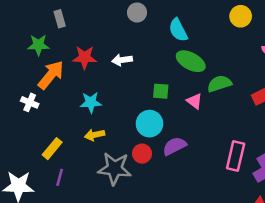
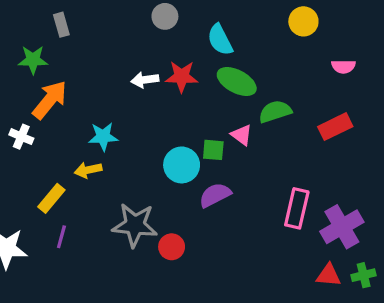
red star: (85, 57) -> (182, 76), moved
green square: (161, 91) -> (213, 150), moved
yellow arrow: (95, 135) -> (88, 170), moved
red circle: (142, 154) -> (172, 247), moved

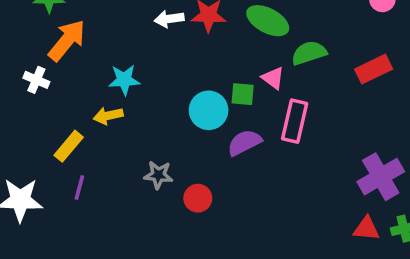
pink rectangle: (297, 208) -> (295, 121), moved
gray star: (135, 225) -> (158, 175), size x0.6

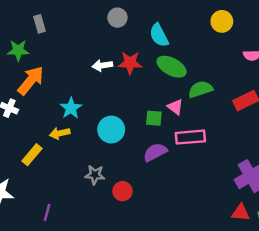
cyan star: (124, 80) -> (71, 108), turned -30
cyan circle: (209, 110) -> (111, 130), moved
pink rectangle: (295, 121) -> (190, 137), turned 72
purple line: (79, 187) -> (47, 213), moved

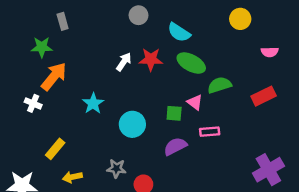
cyan semicircle: (159, 35) -> (179, 32), turned -30
white arrow: (102, 65) -> (124, 62), turned 132
yellow arrow: (60, 133) -> (72, 177), moved
pink rectangle: (190, 137) -> (210, 132), size x0.7

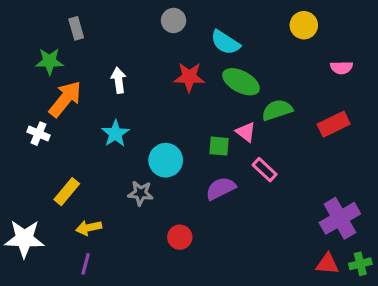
white arrow: (124, 62) -> (119, 80), moved, turned -42
pink rectangle: (210, 132) -> (265, 170), turned 48
gray star: (116, 168) -> (141, 193), moved

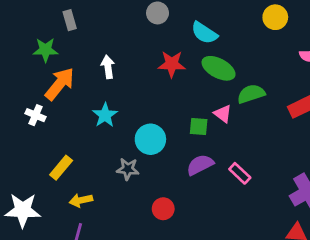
pink rectangle: (265, 170) -> (240, 173), moved

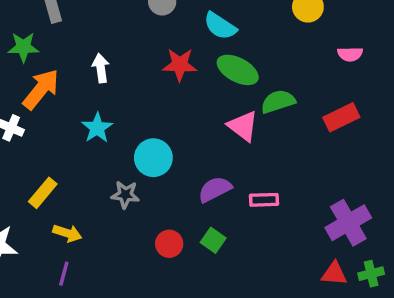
pink triangle: (223, 114) -> (243, 126), size x1.4
green square: (199, 126) -> (213, 240), moved, turned 30
pink rectangle: (240, 173) -> (264, 200), turned -45
yellow arrow: (81, 200) -> (67, 233), turned -150

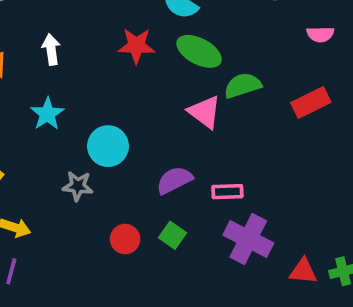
purple cross: (348, 223) -> (248, 239), moved, turned -33

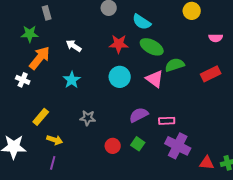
white arrow: (51, 49) -> (74, 46), turned -49
cyan circle: (108, 146) -> (120, 77), moved

